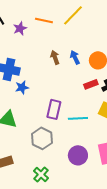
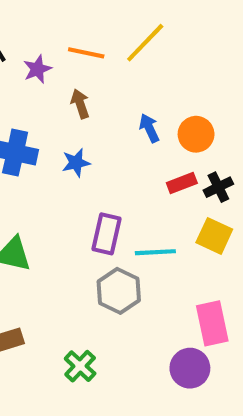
brown arrow: (55, 57) -> (80, 104), moved
blue star: (22, 87) -> (76, 163), moved
gray hexagon: (42, 138) -> (119, 291), moved
purple circle: (78, 155) -> (190, 368), moved

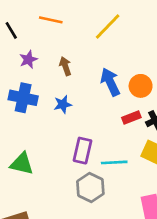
orange line: (86, 53) -> (51, 20), moved
purple star: (37, 69) -> (28, 60), moved
blue arrow: (149, 128) -> (110, 82), size x1.5

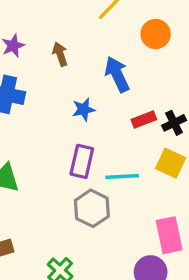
orange circle: (141, 86) -> (156, 34), moved
blue star: (63, 104) -> (84, 109), moved

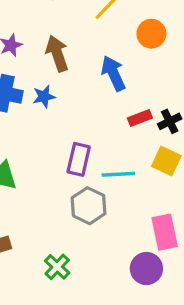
brown arrow: (60, 54) -> (57, 54), size x1.5
blue star: (84, 109) -> (44, 97), moved

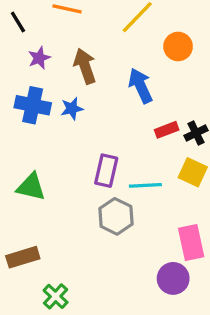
green cross: (57, 267) -> (56, 296), moved

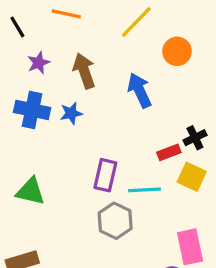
red rectangle: (167, 130) -> (169, 152), moved

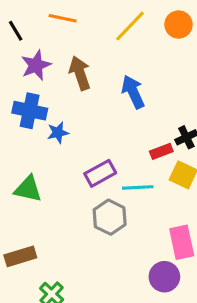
orange circle: (177, 51) -> (179, 25), moved
purple star: (39, 63) -> (36, 65), size x1.4
blue star: (71, 113) -> (58, 133), moved
purple rectangle: (105, 175) -> (100, 173), turned 48

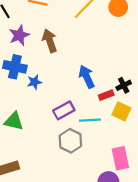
blue arrow: (133, 92) -> (87, 77), moved

